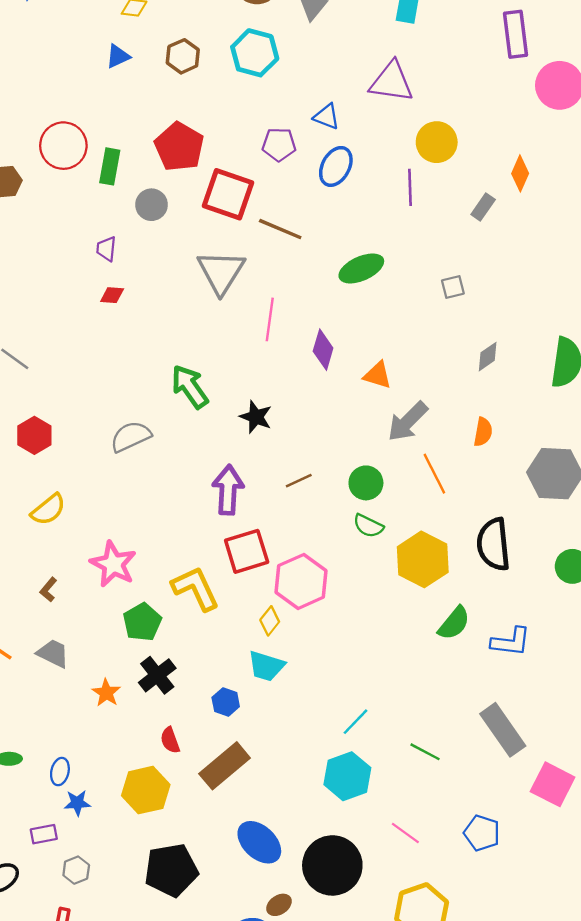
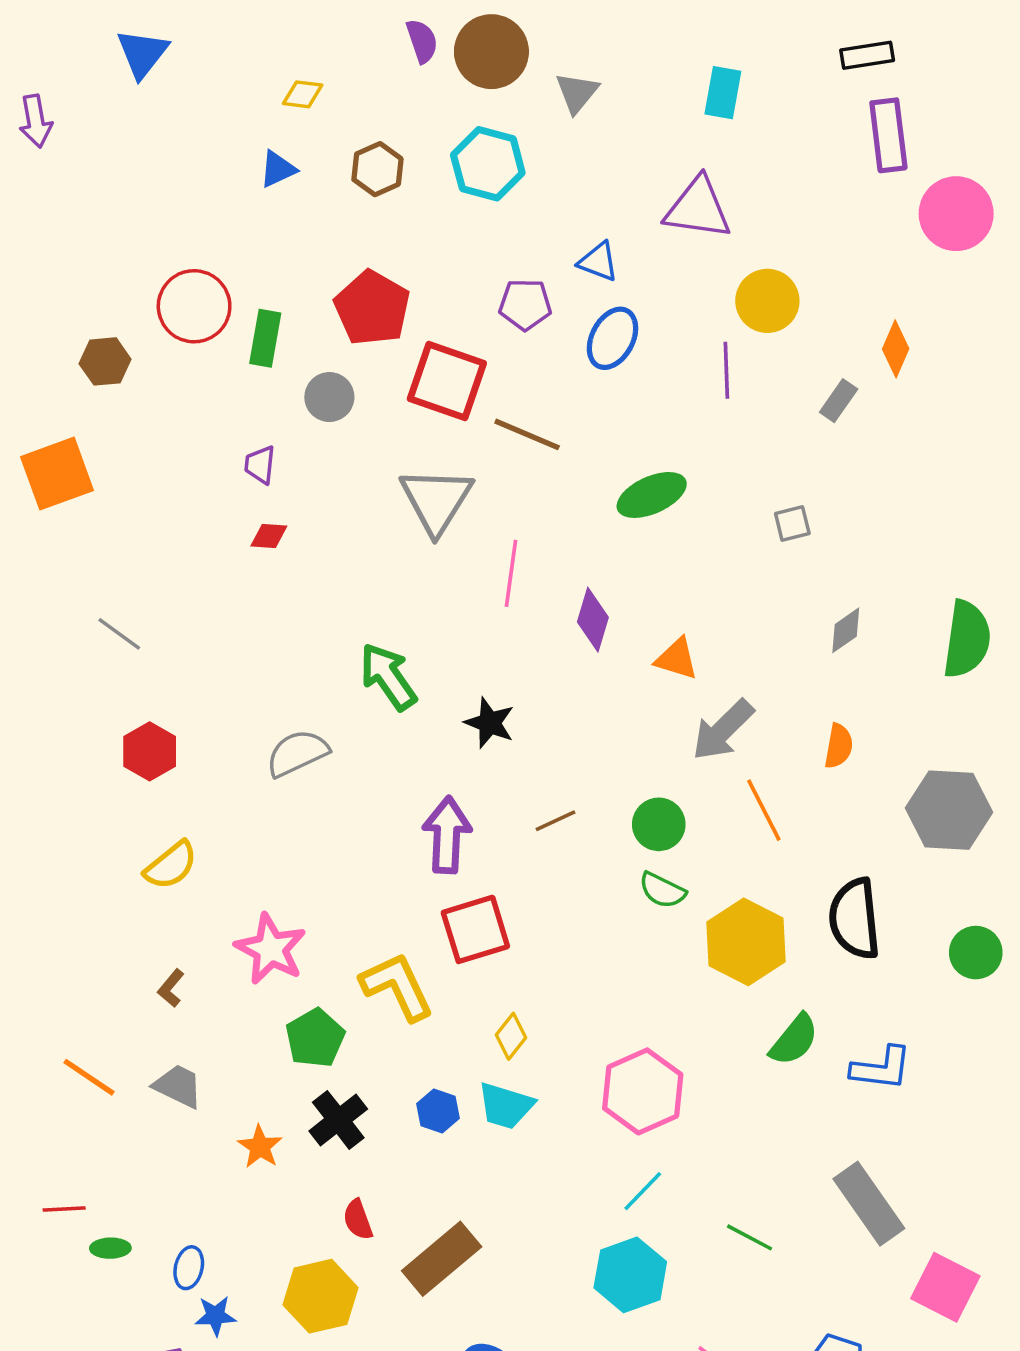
pink hexagon: (301, 581) -> (643, 1091), moved
blue hexagon: (226, 702) -> (438, 1111), moved

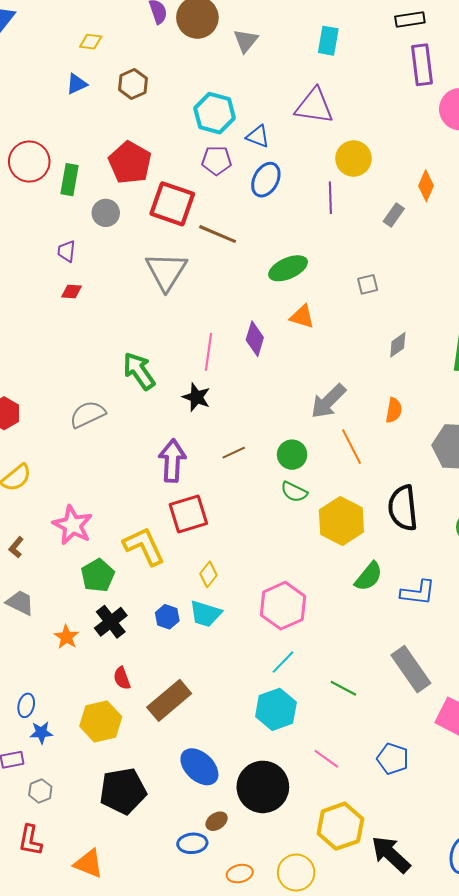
cyan hexagon: (488, 164) -> (215, 113), moved
pink line: (511, 573) -> (208, 352), moved
orange triangle: (677, 659) -> (302, 317), moved

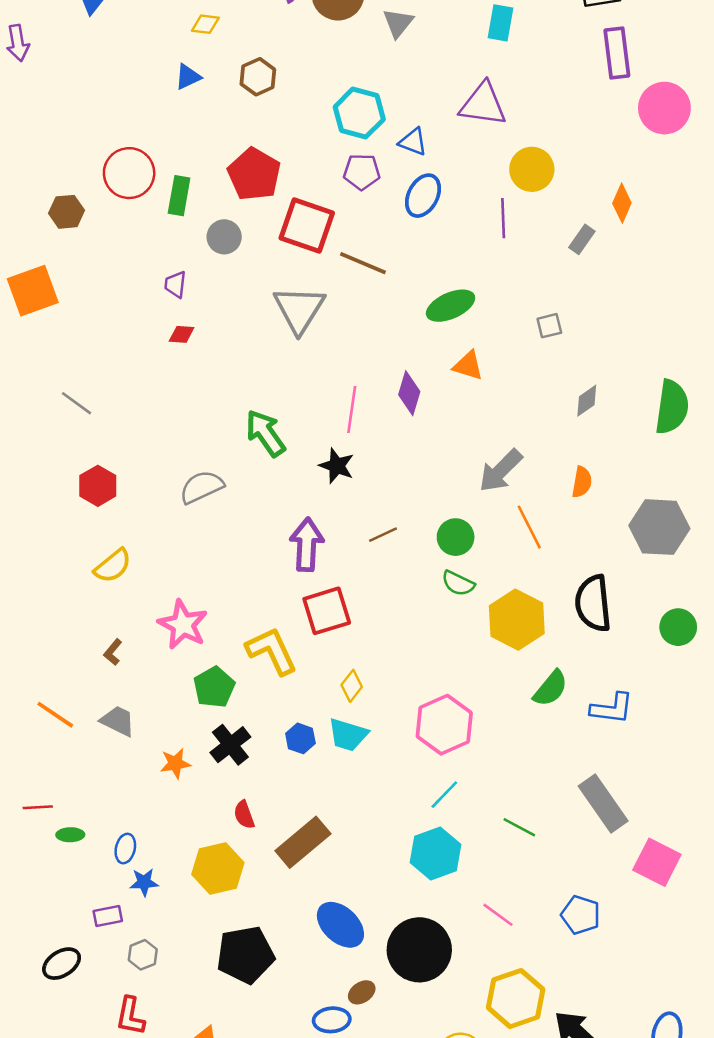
orange star: (66, 637) -> (175, 763), turned 30

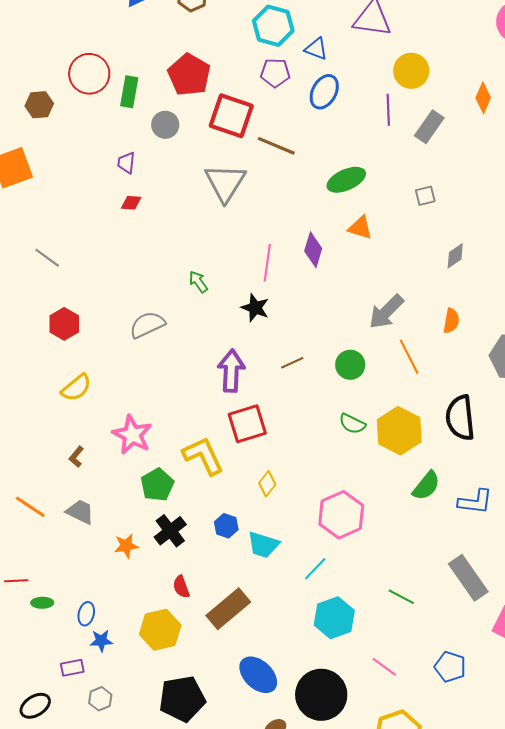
gray rectangle: (582, 239) -> (429, 127), moved, size x1.4
green arrow: (265, 433) -> (198, 282), size x0.6
green semicircle: (458, 583) -> (352, 424), moved
cyan trapezoid: (348, 735) -> (263, 545), moved
cyan line: (444, 795) -> (315, 569), moved

